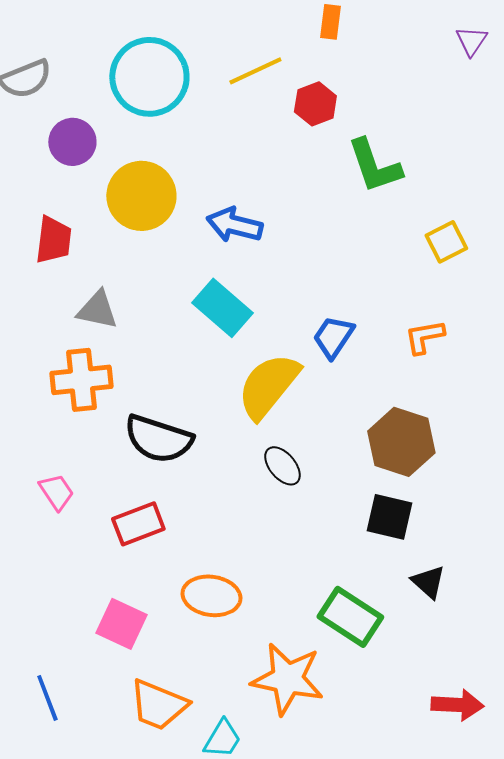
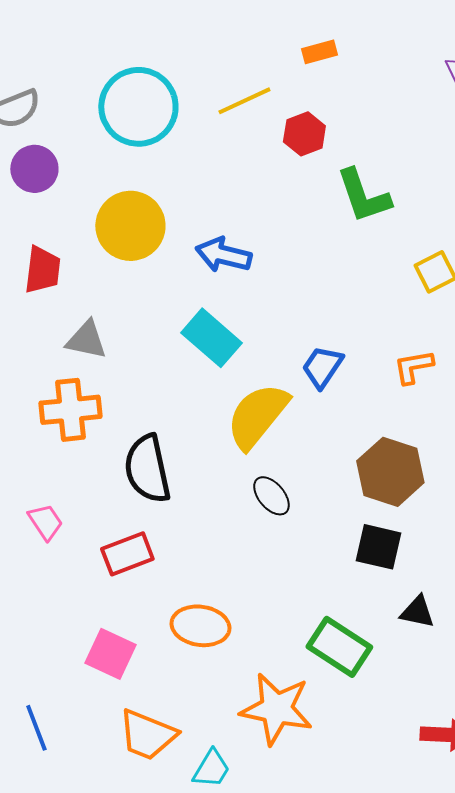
orange rectangle: (330, 22) -> (319, 52), turned 68
purple circle: (72, 142) -> (34, 169), moved
black semicircle: (158, 439) -> (147, 469), turned 60
black triangle: (428, 582) -> (417, 612), turned -30

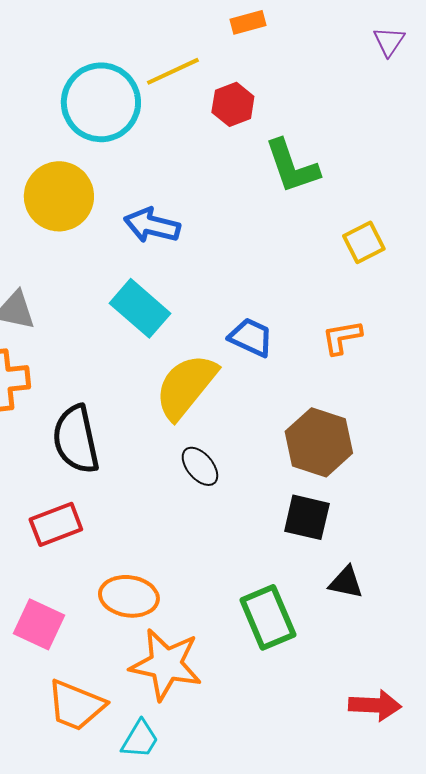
cyan circle: (138, 107) -> (101, 102), moved
blue trapezoid: (322, 367) -> (251, 337), turned 81
green rectangle: (339, 647) -> (268, 617), turned 34
orange star: (276, 709) -> (166, 664), moved

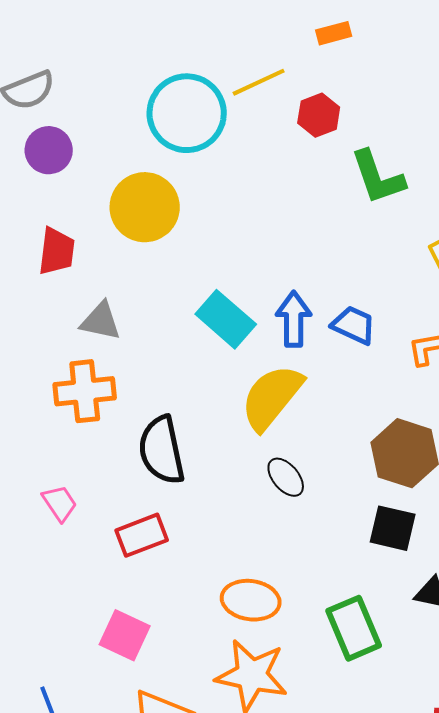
blue arrow: (152, 225) -> (294, 319), moved, turned 76
blue trapezoid: (251, 337) -> (354, 325), moved
orange ellipse: (129, 596) -> (251, 600), moved

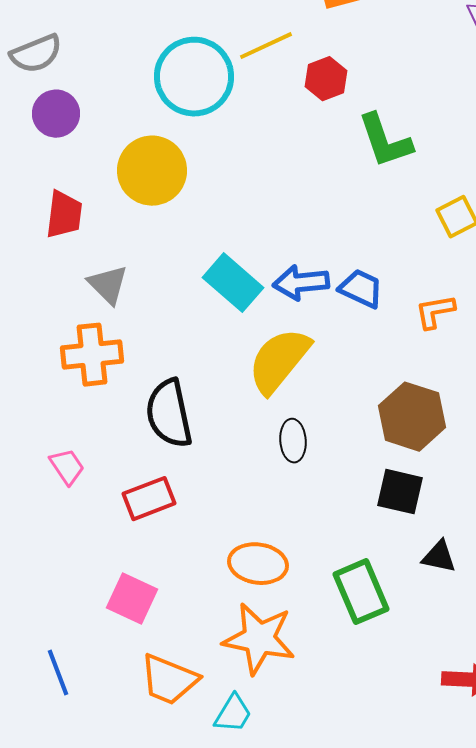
blue arrow: (294, 319) -> (301, 283), turned -96
gray triangle: (101, 321) -> (108, 285), turned 33
black ellipse: (286, 477) -> (293, 441), turned 36

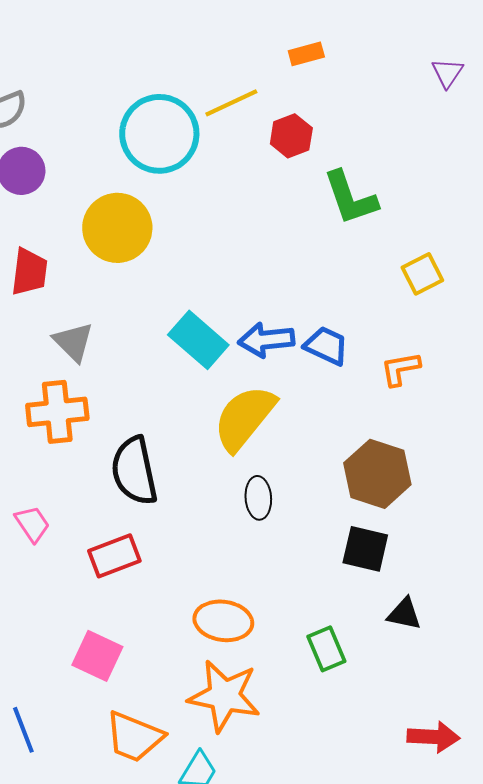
green rectangle: (361, 592) -> (326, 649), size x0.7

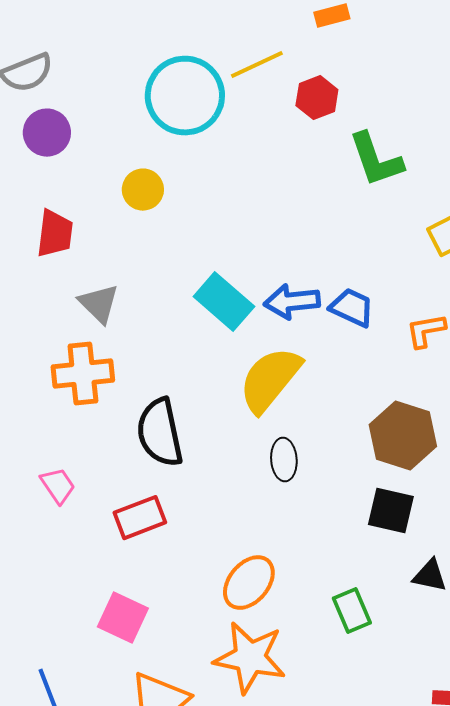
yellow circle: (117, 228) -> (143, 190), size x0.6
orange ellipse: (223, 621) -> (249, 583), turned -58

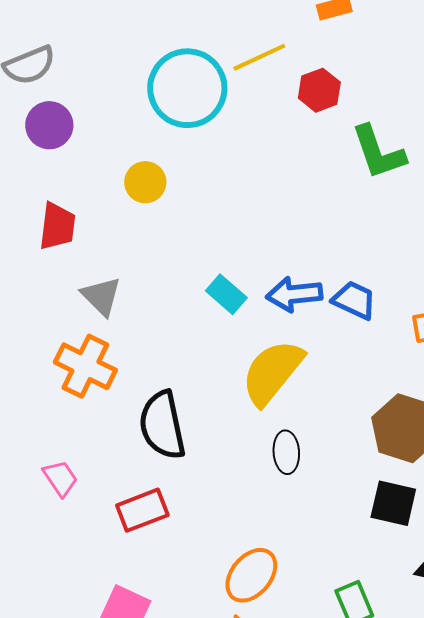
cyan rectangle: (224, 302) -> (226, 294), size x0.7
orange cross: (83, 374) -> (85, 366), turned 32

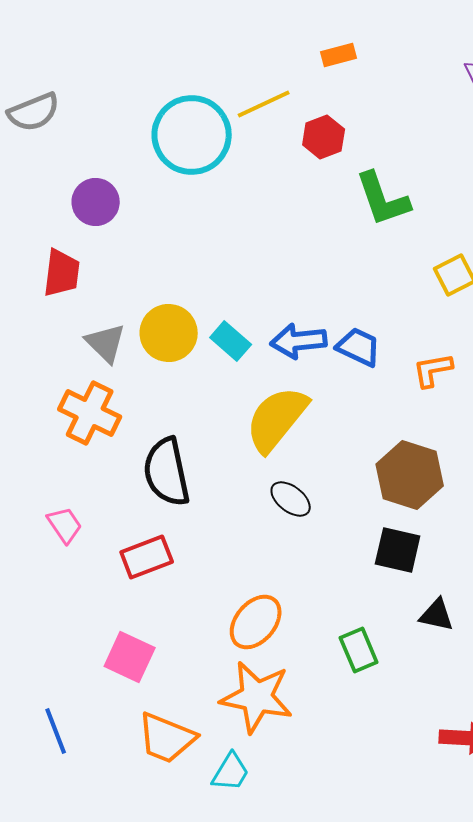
purple circle: (49, 125) -> (96, 202), moved
yellow circle: (145, 182) -> (169, 333), moved, size x1.4
black ellipse: (286, 452) -> (291, 499), turned -48

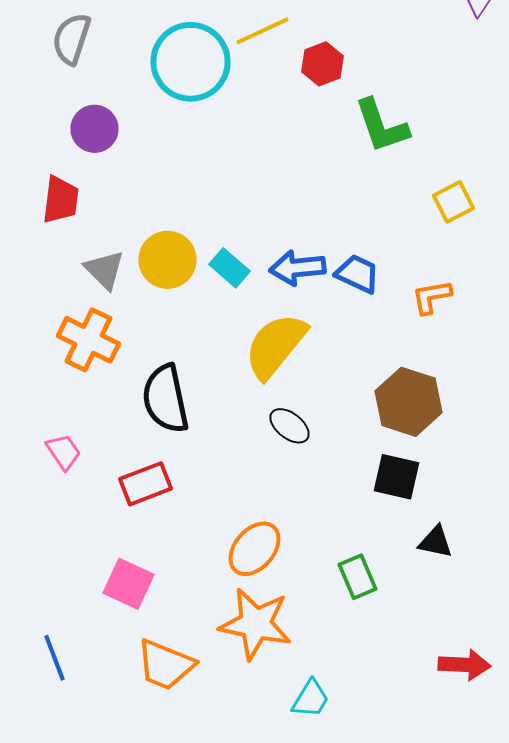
gray semicircle: (34, 112) -> (72, 39), moved, turned 130
cyan trapezoid: (231, 772) -> (310, 699), moved

